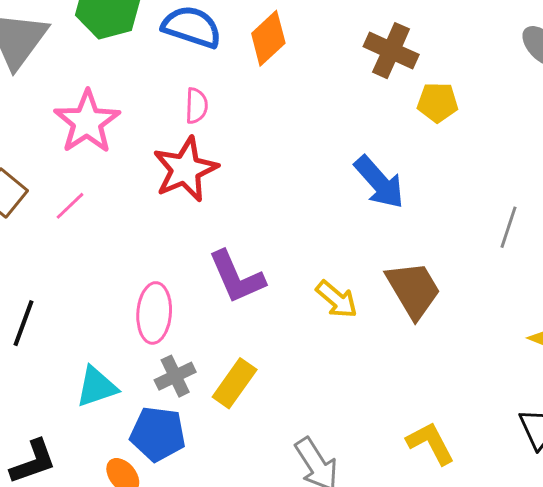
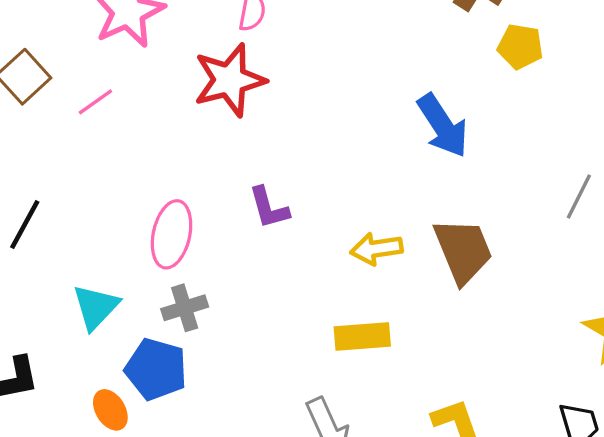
purple L-shape: (237, 277) -> (269, 208), size x0.7
yellow arrow: (337, 299) -> (376, 249), turned 123
yellow rectangle: (235, 383) -> (362, 336), moved, turned 42
cyan triangle: (97, 387) -> (96, 307), turned -36

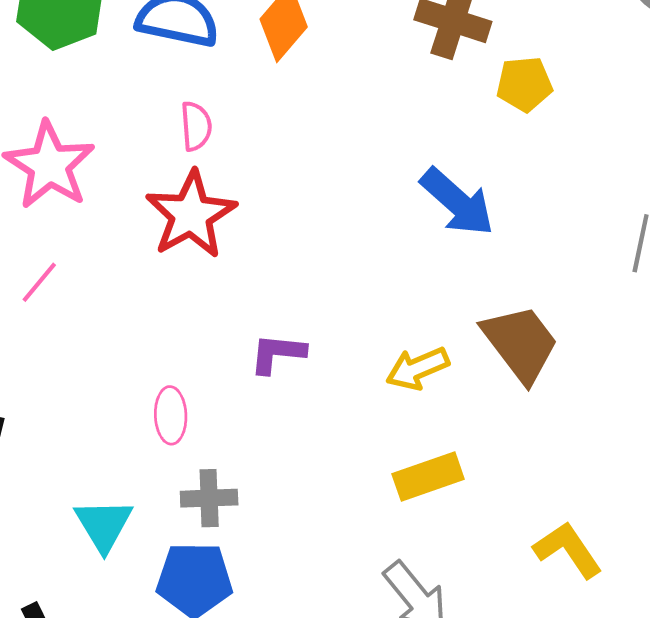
purple L-shape: (269, 208) -> (277, 354), turned 126
pink ellipse: (172, 234) -> (171, 415), size x0.7
gray cross: (185, 308) -> (209, 498), turned 30

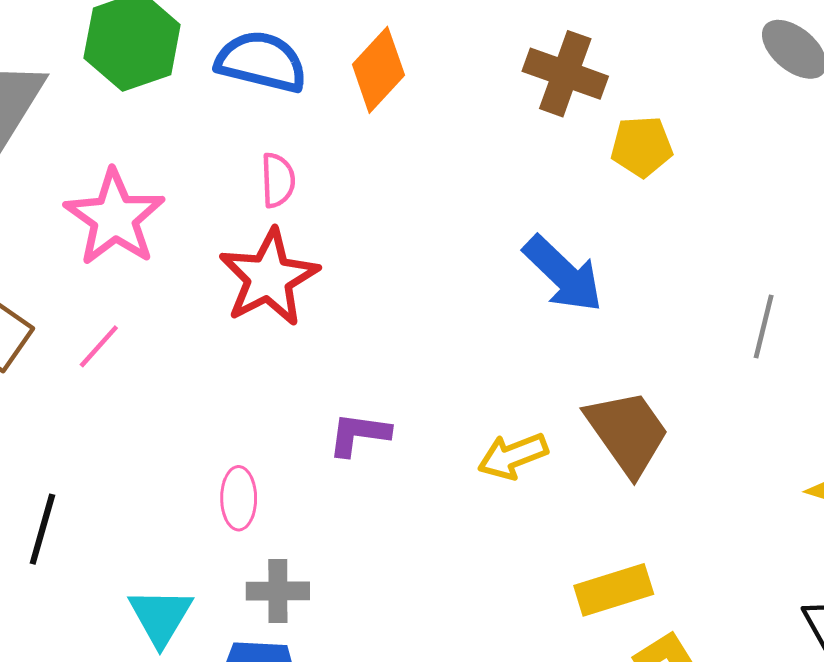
yellow rectangle: (428, 477) -> (614, 590), moved

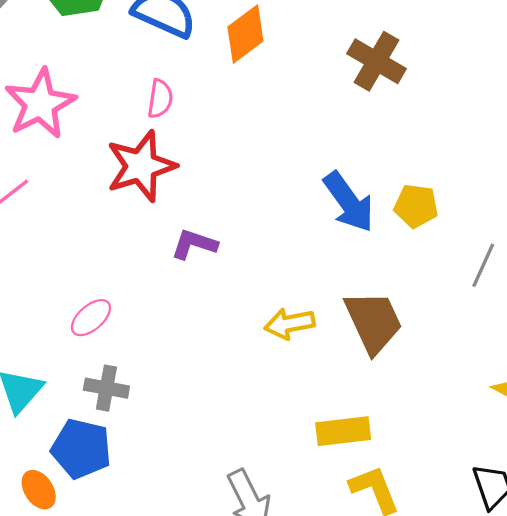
yellow pentagon: (642, 146) -> (416, 206), moved
purple L-shape: (359, 434) -> (194, 244), moved
pink ellipse: (239, 498) -> (91, 318), turned 39

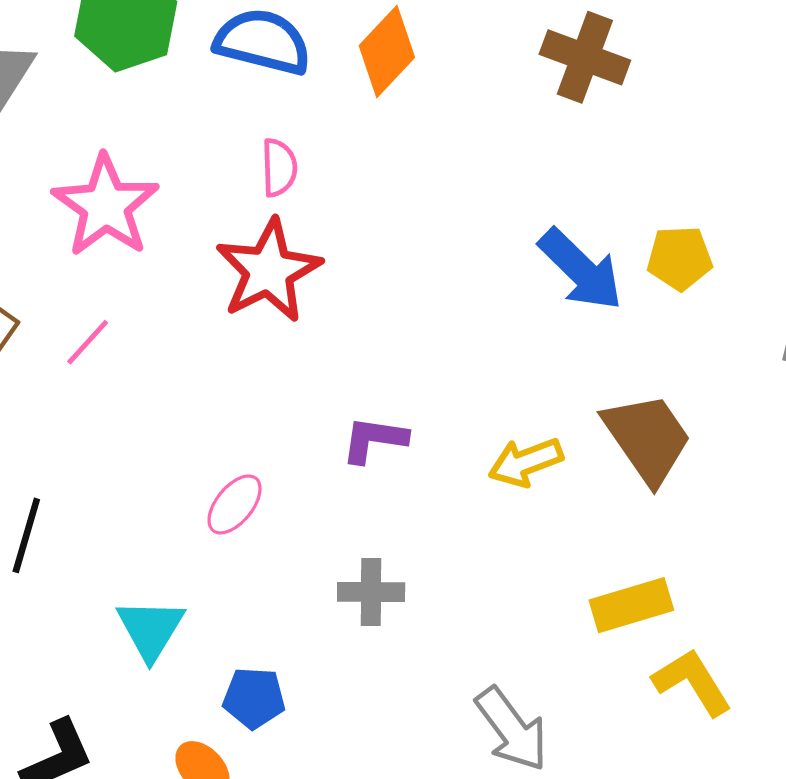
purple L-shape: (194, 244) -> (374, 440), moved
gray cross: (106, 388) -> (371, 592), moved
blue pentagon: (81, 449) -> (254, 698), size x0.7

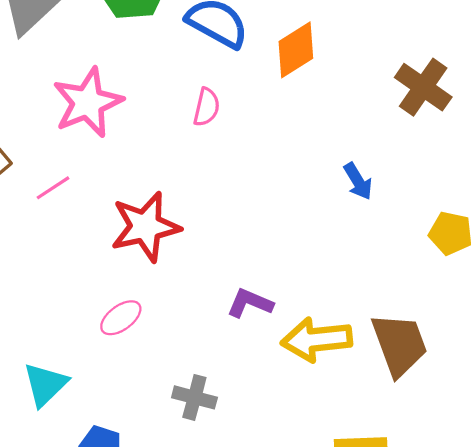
blue arrow: (581, 270) -> (358, 181), moved, size x0.6
red star: (269, 271) -> (145, 227), moved
purple L-shape: (374, 440) -> (250, 303), moved
yellow arrow: (526, 462) -> (317, 339), size x1.4

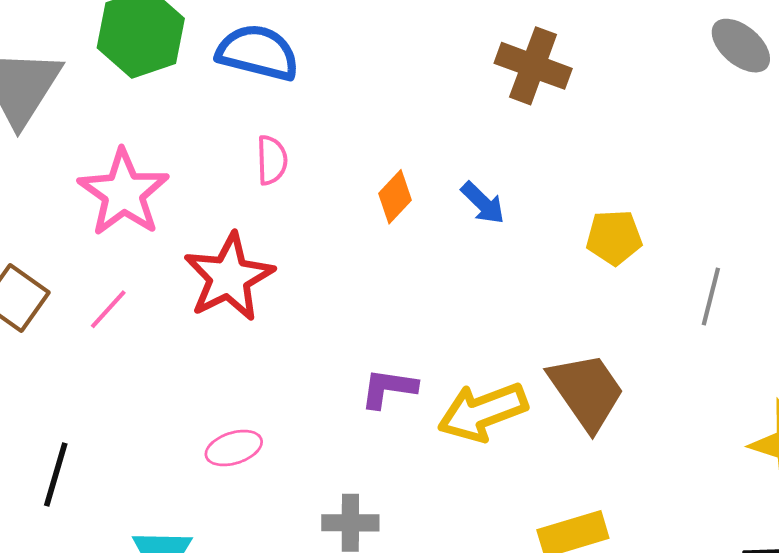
orange diamond: (296, 50) -> (395, 197), moved, size x0.7
red star: (145, 227) -> (229, 277), moved
pink ellipse: (121, 318) -> (234, 448), turned 33

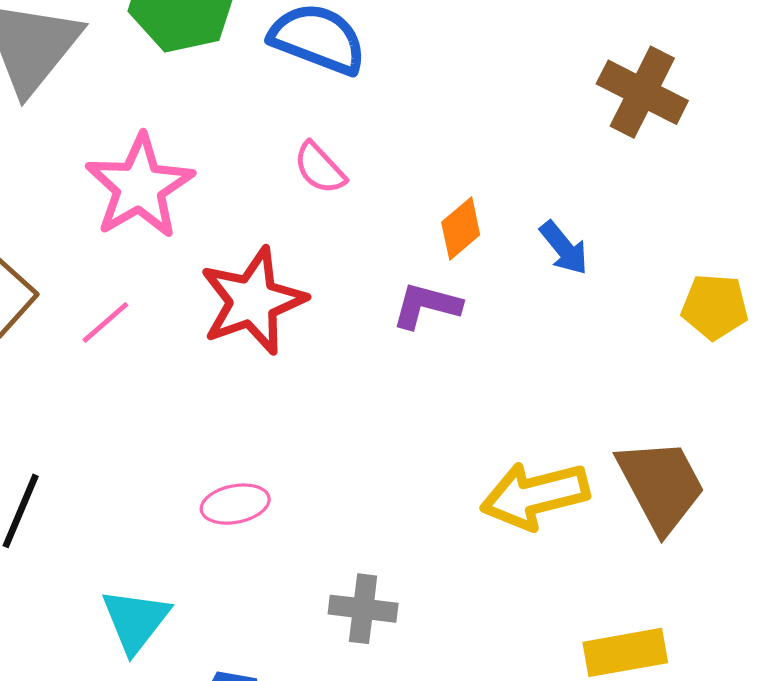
pink semicircle: (272, 160) -> (320, 168), turned 132
purple L-shape: (389, 388) -> (426, 306), moved

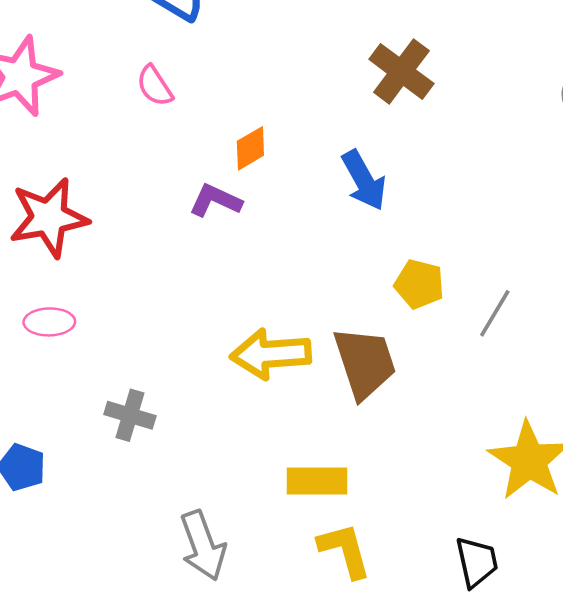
blue arrow: (564, 248) -> (364, 180), moved, size x1.4
red star: (253, 301) -> (49, 218), moved
yellow pentagon: (715, 307) -> (419, 284), moved

